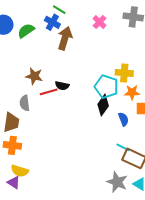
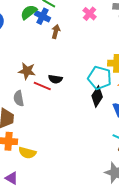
green semicircle: (26, 31) -> (29, 12), moved
brown arrow: (65, 38) -> (56, 32), size x0.6
red line: (49, 92) -> (42, 86), turned 42
yellow semicircle: (20, 171) -> (27, 153), moved

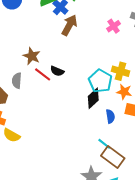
pink cross: (90, 14) -> (114, 26), moved
brown arrow: (56, 32) -> (69, 25), size x1.5

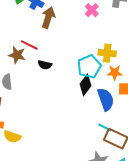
red line: (43, 74) -> (29, 45), moved
cyan pentagon: (100, 81) -> (89, 67), turned 30
blue semicircle: (110, 116) -> (106, 99), size x1.6

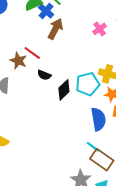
black diamond: (86, 85) -> (64, 90), moved

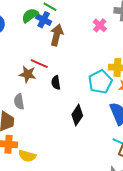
black semicircle: (44, 75) -> (56, 83), turned 72
black diamond: (64, 90) -> (77, 115), moved

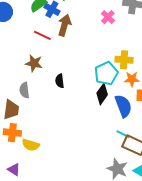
red line: (39, 64) -> (42, 35), moved
black semicircle: (56, 83) -> (60, 81), moved
black diamond: (77, 115) -> (102, 94), moved

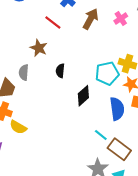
brown arrow: (64, 25) -> (90, 19), moved
black diamond: (102, 94) -> (83, 96), moved
cyan line: (123, 134) -> (101, 135), moved

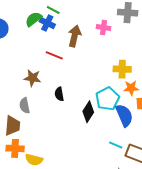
pink cross: (121, 19) -> (104, 27), turned -32
red line: (53, 23) -> (54, 55), moved
cyan pentagon: (107, 73) -> (108, 99), moved

